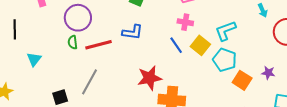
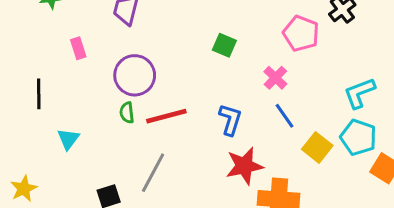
pink cross: (185, 22) -> (275, 78), moved, turned 35
blue L-shape: (132, 32) -> (230, 120), moved, turned -80
yellow square: (200, 45) -> (317, 147), moved

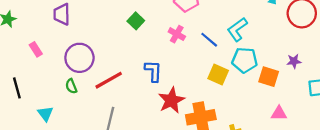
green square: (224, 45) -> (136, 21), turned 35
green semicircle: (127, 113) -> (71, 86), moved
blue line: (284, 116) -> (209, 40), moved

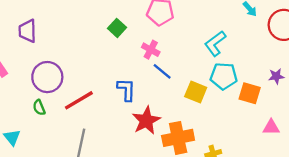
green square: (136, 21) -> (117, 28), moved
blue line: (209, 40) -> (162, 71), moved
pink triangle: (279, 113) -> (271, 127), moved

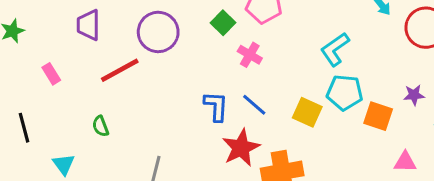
green square: (117, 28) -> (223, 23), moved
blue line: (162, 71) -> (254, 105), moved
purple circle: (47, 77) -> (158, 32), moved
red line: (79, 100) -> (120, 70), moved

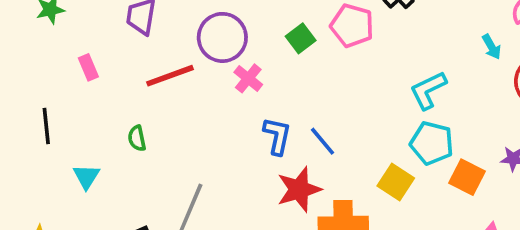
pink cross: (250, 55) -> (248, 78), moved
yellow square: (307, 112) -> (396, 182), moved

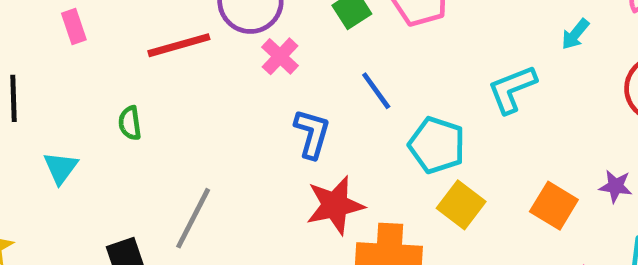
cyan arrow: (492, 47) -> (575, 34), moved, turned 65
blue line: (323, 141) -> (376, 91), moved
cyan pentagon: (432, 143) -> (437, 145), moved

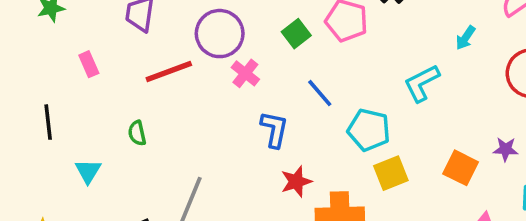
red star: (335, 205) -> (296, 182), size x0.7
yellow square: (461, 205) -> (391, 173), turned 36

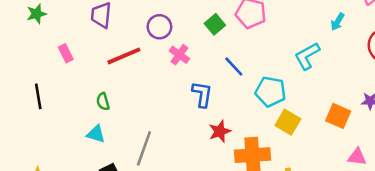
purple circle: (220, 34) -> (159, 27), size x0.7
cyan triangle: (88, 171) -> (96, 134), moved, turned -42
yellow square: (391, 173) -> (288, 122), turned -35

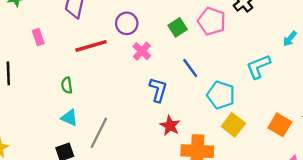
red star: (220, 131) -> (170, 126), turned -30
cyan triangle: (96, 134) -> (69, 118), moved

